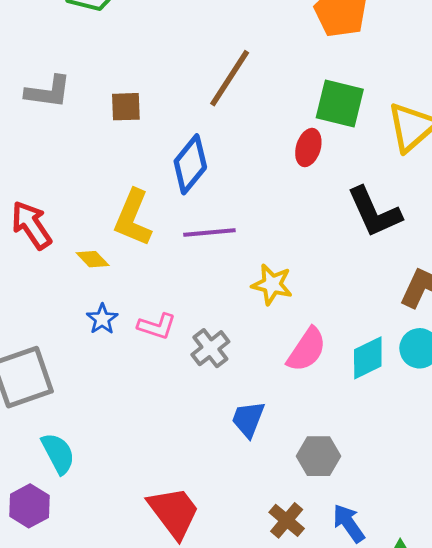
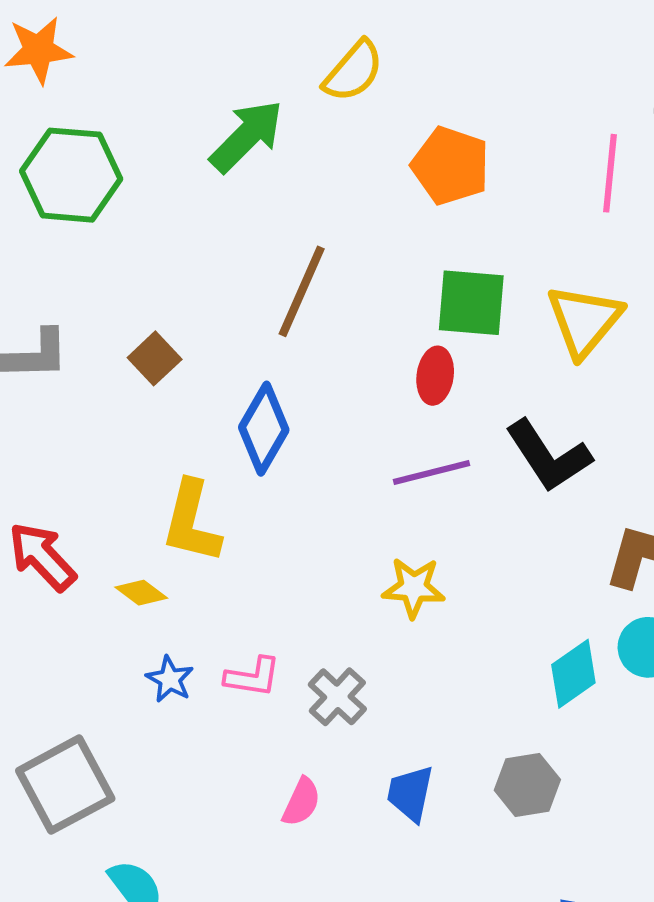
brown square: (126, 107) -> (155, 358), turned -32
purple line: (209, 233) -> (431, 472), moved
pink semicircle: (307, 350) -> (301, 802), moved, size x0.7
gray hexagon: (318, 456) -> (527, 785), moved

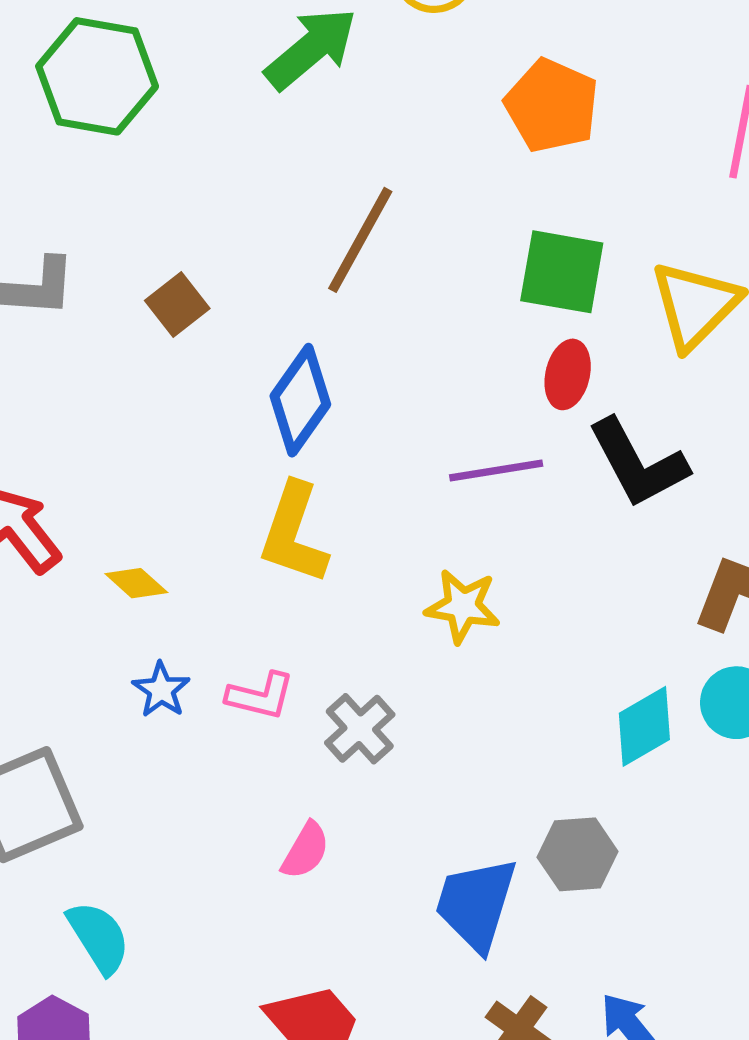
red ellipse: (435, 376) -> (568, 374), moved
yellow L-shape: (191, 522) -> (294, 533), moved
blue trapezoid: (410, 793) -> (476, 904), moved, size x1.4

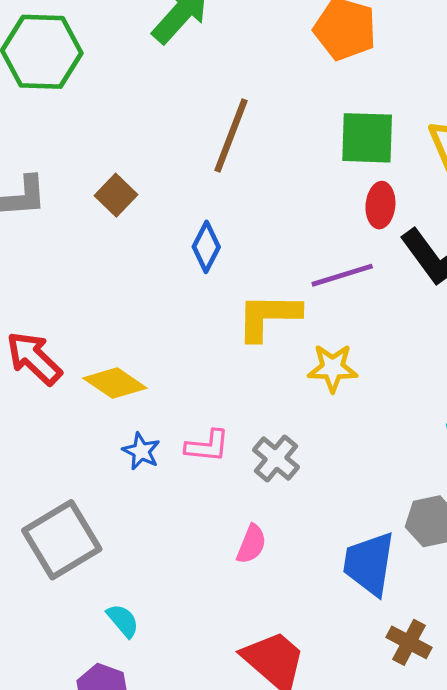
blue diamond: (300, 400) -> (206, 247), size x0.7
yellow L-shape: (294, 533) -> (268, 316), moved, turned 80
yellow diamond: (136, 583) -> (115, 383), size x1.5
cyan semicircle: (99, 937) -> (123, 621), size x0.7

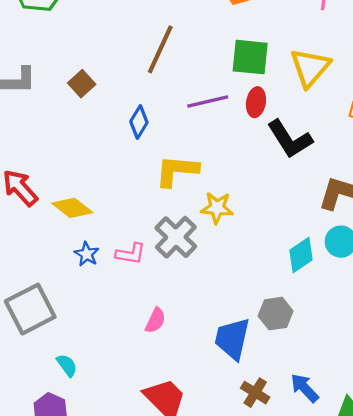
purple line: (342, 275) -> (208, 101), moved
gray cross: (276, 459) -> (176, 237), moved, size x1.4

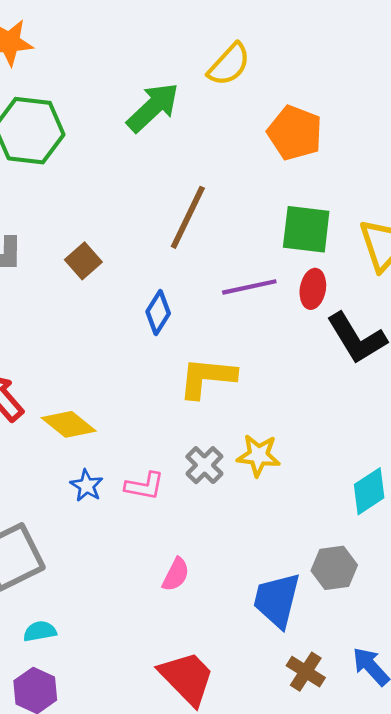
yellow star: (217, 208) -> (258, 455), moved
gray cross: (176, 237) -> (204, 465), size x0.7
cyan semicircle: (67, 365) -> (40, 631), moved, turned -65

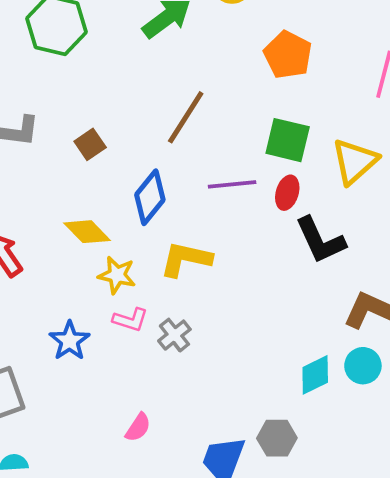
blue diamond: (158, 313) -> (150, 197), size x1.4
yellow diamond: (69, 424) -> (87, 232), moved
yellow star: (258, 455) -> (117, 275), moved
blue star: (87, 486) -> (70, 341), size x1.4
pink L-shape: (144, 486) -> (130, 320), moved

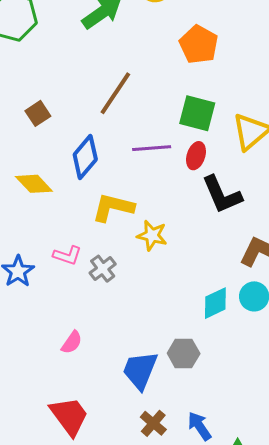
yellow star: (117, 275) -> (152, 235), moved

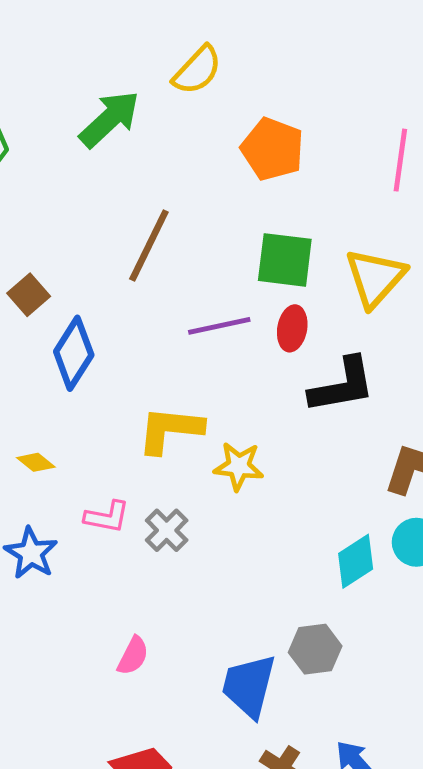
blue diamond: (85, 157) -> (74, 353), moved
yellow diamond: (34, 184) -> (36, 462), moved, size x0.6
black L-shape: (222, 195) -> (342, 385), turned -69

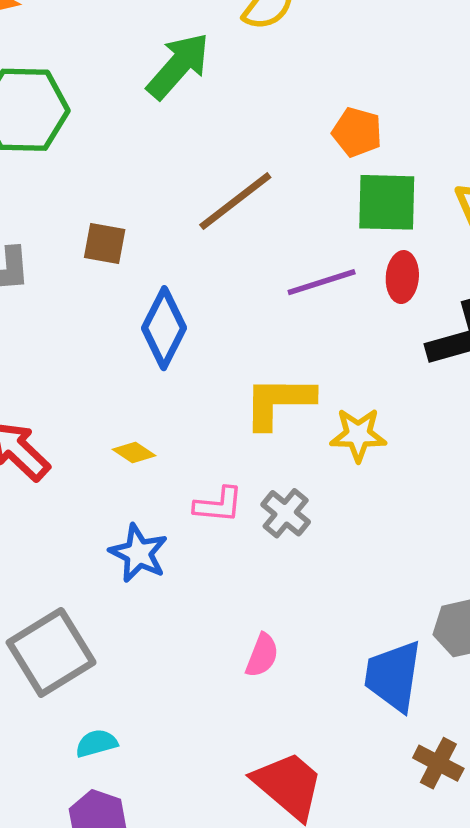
orange pentagon: (272, 149) -> (357, 132), moved, size x0.7
brown line: (149, 245) -> (235, 201), turned 32
brown square: (29, 295) -> (105, 244), moved, turned -33

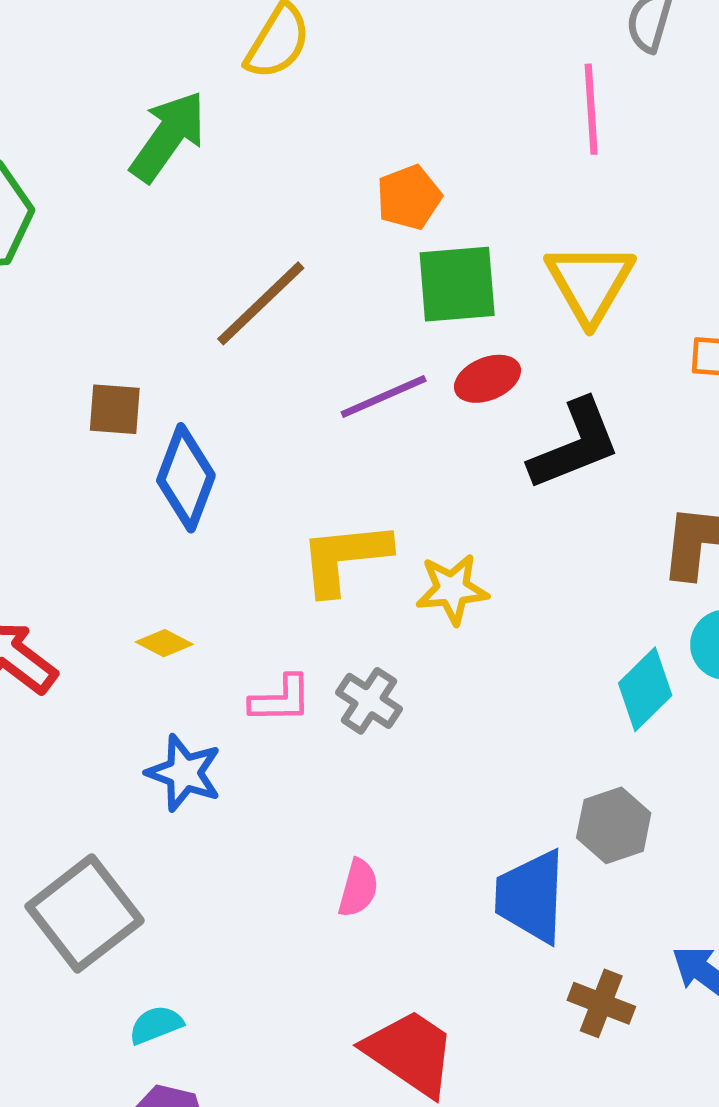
orange pentagon: (357, 132) -> (409, 197), turned -30
brown square: (105, 244) -> (115, 409), moved
red ellipse: (402, 277) -> (487, 379), turned 69

